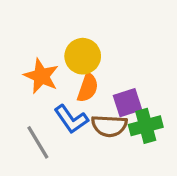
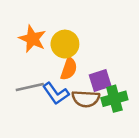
orange star: (41, 76) -> (32, 39), moved
gray line: (38, 142) -> (30, 87), moved, turned -72

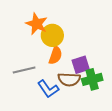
orange star: (32, 39) -> (37, 24), moved
blue L-shape: (56, 94) -> (48, 89), moved

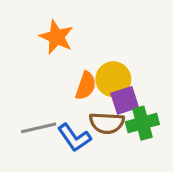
yellow circle: (52, 35) -> (113, 79), moved
gray line: (24, 70) -> (39, 128), moved

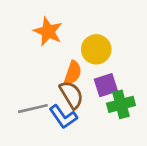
yellow circle: (113, 79) -> (96, 49), moved
brown semicircle: (107, 123) -> (71, 95), moved, turned -124

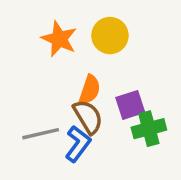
yellow circle: (96, 49) -> (110, 36), moved
blue L-shape: (63, 117) -> (78, 144), turned -108

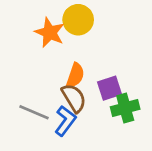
yellow circle: (110, 36) -> (78, 20), moved
gray line: (41, 134) -> (34, 112), turned 36

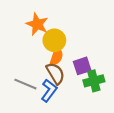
yellow circle: (78, 20) -> (54, 40), moved

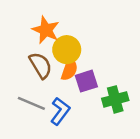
purple square: (82, 66) -> (86, 81), moved
brown semicircle: (55, 73) -> (41, 65), moved

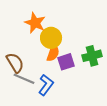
brown semicircle: (41, 65) -> (15, 63), moved
green cross: (115, 99) -> (92, 56), moved

